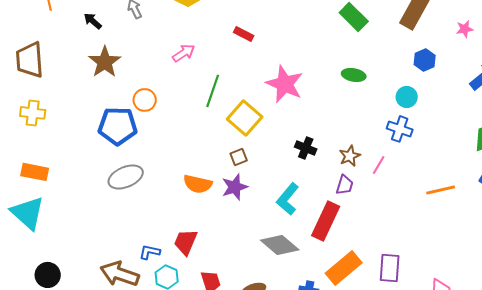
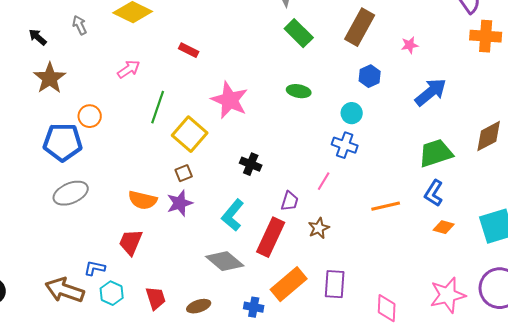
brown star: (350, 156) -> (319, 228), moved
red trapezoid: (186, 242) -> (131, 242), moved

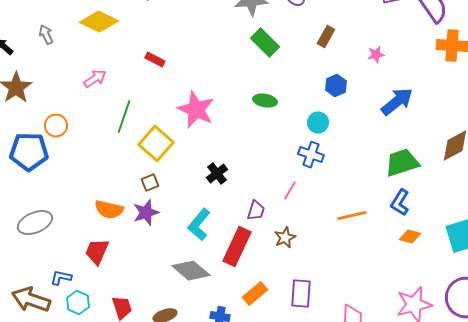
brown rectangle: (360, 27) -> (326, 37), size x0.6
black cross: (251, 164) -> (217, 174), turned 30
gray ellipse: (71, 193) -> (35, 223), moved
orange rectangle: (289, 284) -> (255, 294), size x0.7

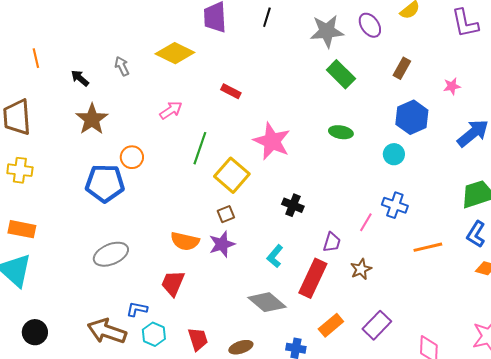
blue hexagon: (336, 86) -> (412, 117), size x1.5
blue cross: (311, 155) -> (395, 205), moved
black cross: (217, 174) -> (293, 205), turned -30
cyan L-shape: (199, 225) -> (275, 256), size x0.7
purple rectangle: (301, 294) -> (377, 325), turned 40

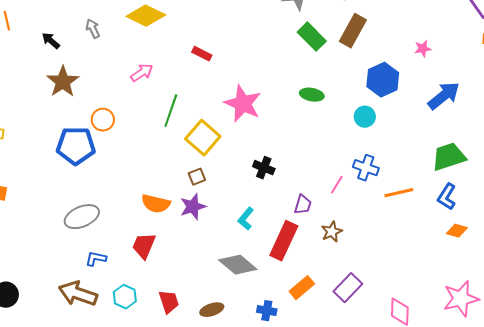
brown rectangle: (402, 68) -> (353, 31), moved, size x1.5
orange line: (428, 247) -> (399, 193), moved
blue L-shape: (137, 309) -> (96, 259), moved

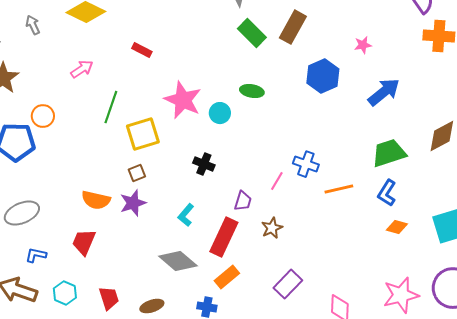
cyan circle: (365, 117) -> (220, 113), moved
yellow square: (203, 138) -> (143, 134), turned 32
orange rectangle: (302, 288) -> (227, 277), moved

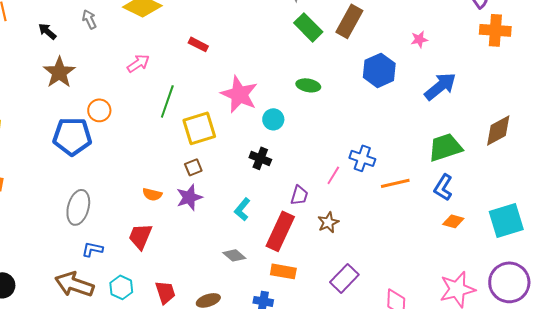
cyan circle: (220, 113) -> (273, 119), moved
orange semicircle: (96, 200) -> (152, 194), size x0.7
gray ellipse: (22, 213) -> (78, 207), turned -52
gray diamond: (178, 261) -> (234, 255), size x0.6
orange rectangle: (227, 277) -> (283, 271), turned 50

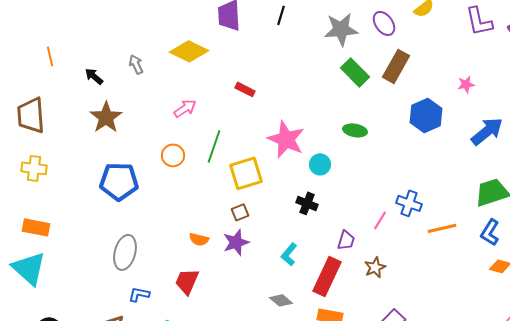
orange circle: (99, 110) -> (173, 155), moved

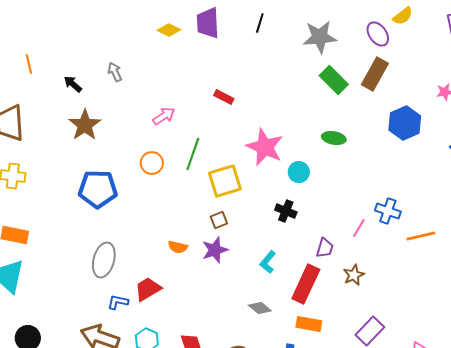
purple ellipse: (384, 23) -> (378, 34), moved
yellow diamond: (189, 51) -> (169, 30), moved, size x0.6
red trapezoid: (187, 281) -> (148, 289), moved, turned 36

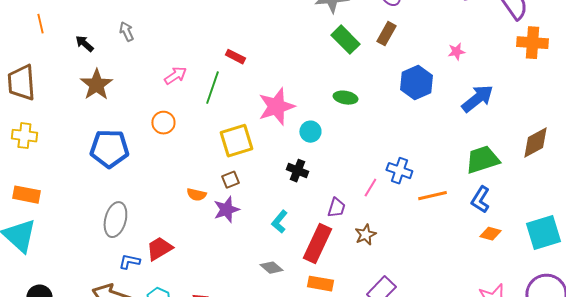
brown rectangle: (375, 74) -> (386, 34), size x0.7
pink star: (265, 147) -> (276, 107), turned 30
green line: (193, 154) -> (212, 88), moved
orange semicircle: (178, 247) -> (196, 195), moved

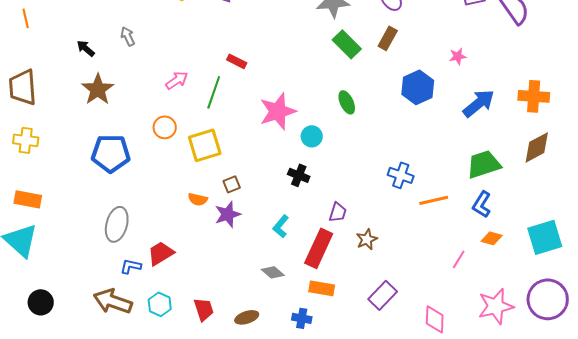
orange line: (40, 24) -> (26, 18), moved
orange cross: (532, 43) -> (534, 96), moved
green ellipse: (345, 98) -> (347, 102), turned 55
yellow square: (236, 141) -> (205, 145), moved
pink line: (370, 188) -> (459, 259), moved

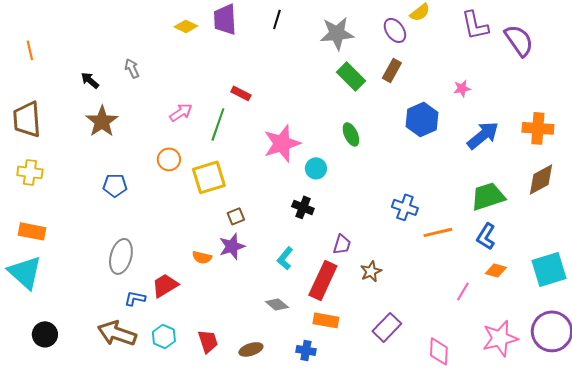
blue pentagon: (111, 153) -> (115, 185), size x0.6
orange semicircle: (198, 199) -> (202, 257), moved

